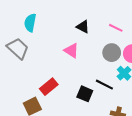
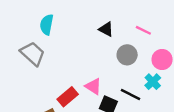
pink triangle: (71, 51) -> (93, 86), moved
gray circle: (112, 53) -> (127, 55), moved

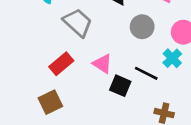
gray trapezoid: (33, 54) -> (78, 23), moved
red rectangle: (68, 97) -> (61, 64), moved

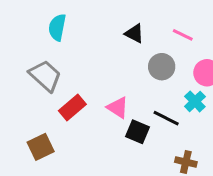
gray trapezoid: (78, 23) -> (45, 76), moved
brown square: (50, 102) -> (41, 147), moved

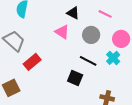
pink triangle: (118, 108) -> (62, 32), moved
black line: (166, 118) -> (88, 61), moved

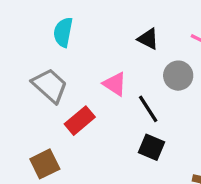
pink triangle: (62, 32) -> (115, 84), moved
black line: (88, 61) -> (148, 109), moved, turned 30

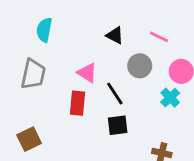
gray trapezoid: (50, 86) -> (33, 74), turned 60
red rectangle: (80, 121) -> (77, 103), moved, turned -45
black square: (152, 147) -> (118, 125), turned -30

